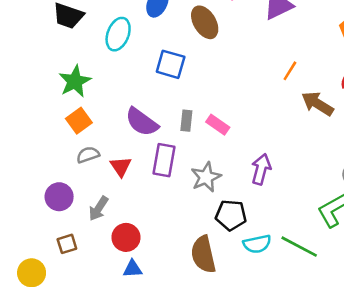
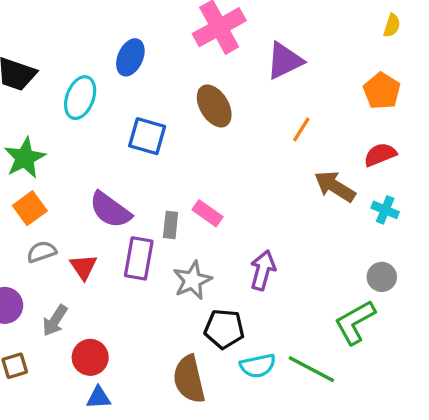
brown ellipse: (205, 22) -> (214, 106), moved
orange line: (290, 71) -> (301, 129), moved
gray rectangle: (186, 121) -> (171, 225), moved

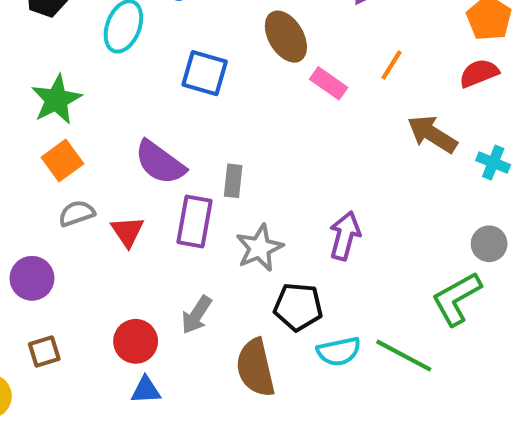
red semicircle: (380, 155) -> (479, 73), moved
pink rectangle: (207, 213) -> (329, 83), moved
gray arrow: (55, 320) -> (197, 315), moved

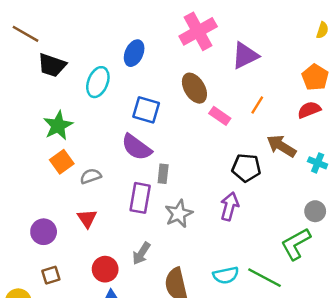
purple semicircle: (160, 163) -> (137, 147), moved
gray semicircle: (77, 213) -> (91, 176), moved
red triangle: (127, 232) -> (87, 218), moved
black pentagon: (298, 307) -> (246, 168), moved

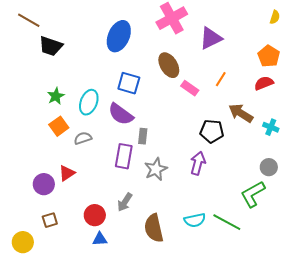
blue ellipse: (134, 53) -> (119, 36), size x1.4
cyan ellipse: (98, 82) -> (89, 102), moved
green star: (58, 126) -> (56, 96), size x0.7
red triangle: (87, 218) -> (67, 173), moved, turned 30

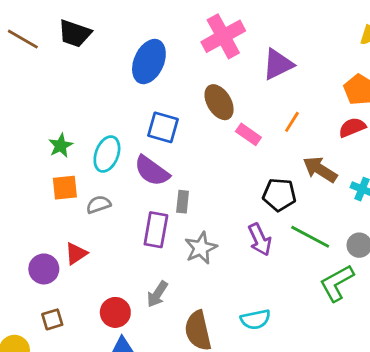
black trapezoid: (51, 46) -> (75, 33), moved
orange square: (59, 126) -> (65, 188), turned 30
purple arrow: (198, 163) -> (260, 240), turned 140
green line: (227, 222) -> (310, 237), moved

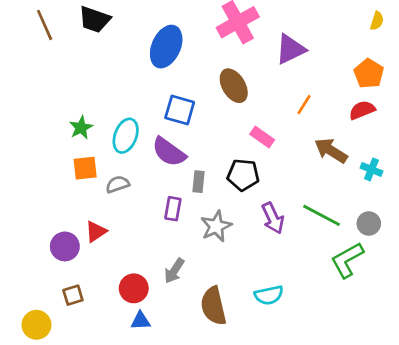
brown line: (23, 39) -> (45, 25), turned 36
pink rectangle: (248, 134) -> (262, 137), moved
black pentagon: (279, 195) -> (243, 175), moved
purple rectangle: (156, 230) -> (173, 209), size x0.7

